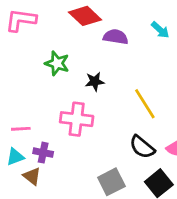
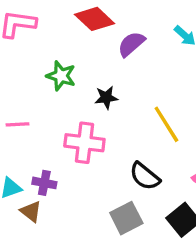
purple semicircle: (116, 37) -> (131, 44), turned -50
pink line: (21, 129) -> (18, 124), moved
black semicircle: (142, 147) -> (145, 176), moved

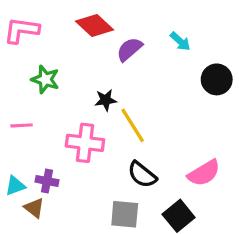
green star: (61, 76) -> (45, 79), moved
yellow line: (166, 124) -> (133, 125), moved
gray square: (126, 218) -> (125, 214), turned 32

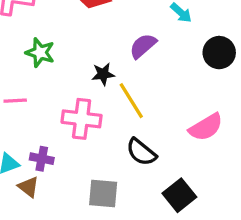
purple semicircle: (129, 49) -> (143, 46), moved
pink semicircle: (204, 173) -> (206, 127), moved
gray square: (125, 214) -> (103, 193), moved

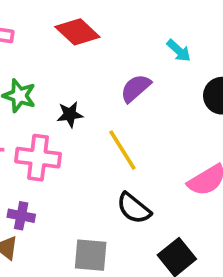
black star: (103, 74) -> (70, 114), moved
pink cross: (82, 119) -> (38, 158), moved

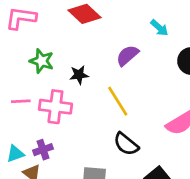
purple cross: (21, 216) -> (43, 150), turned -30

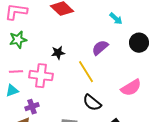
purple semicircle: (127, 55) -> (100, 48), moved
green star: (42, 61) -> (18, 40), moved, turned -30
cyan triangle: (15, 154) -> (12, 91), moved

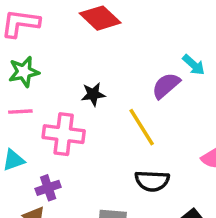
cyan arrow: (116, 19) -> (194, 65), moved
pink line: (16, 72) -> (20, 112), moved
black semicircle: (92, 103) -> (152, 181), turned -36

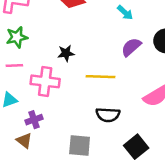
cyan arrow: (194, 65) -> (125, 13), moved
purple semicircle: (166, 86) -> (131, 47), moved
yellow line: (142, 127) -> (100, 77), turned -56

